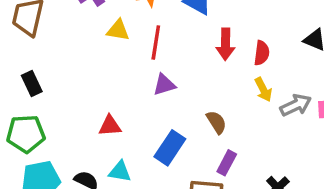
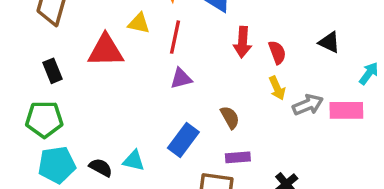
red semicircle: (262, 53) -> (277, 52), turned -30
red triangle: (110, 126) -> (106, 51), moved, size x1.6
purple rectangle: (227, 163) -> (238, 157), turned 55

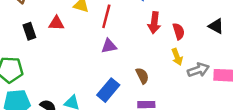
red triangle: (106, 51) -> (56, 23), size x0.6
black rectangle: (52, 71) -> (29, 31), moved

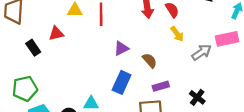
purple triangle: (109, 46) -> (121, 48), moved
gray arrow: (198, 70) -> (202, 52), moved

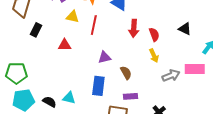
red triangle: (56, 33) -> (65, 45), moved
black rectangle: (33, 48) -> (36, 30), moved, turned 48
blue rectangle: (122, 82) -> (98, 86), turned -30

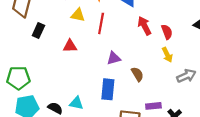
red arrow: (134, 28) -> (144, 26), turned 150
purple rectangle: (130, 96) -> (153, 106), moved

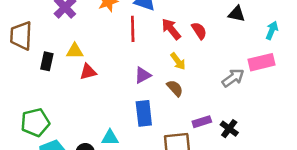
yellow triangle: (78, 15) -> (75, 51), moved
red line: (101, 23) -> (133, 29), moved
yellow arrow: (167, 55) -> (178, 61), moved

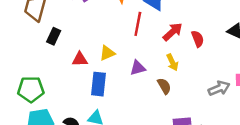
red arrow: (171, 29) -> (173, 32), turned 75
yellow triangle: (75, 51) -> (107, 53), moved, turned -35
red triangle: (88, 72) -> (80, 59), moved
blue rectangle: (144, 113) -> (98, 84), moved

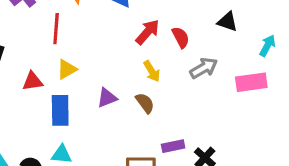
red line: (138, 24) -> (56, 29), moved
purple triangle: (138, 68) -> (107, 98), moved
gray arrow: (219, 88) -> (204, 68), moved

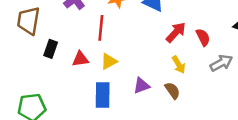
red triangle: (33, 81) -> (80, 59), moved

